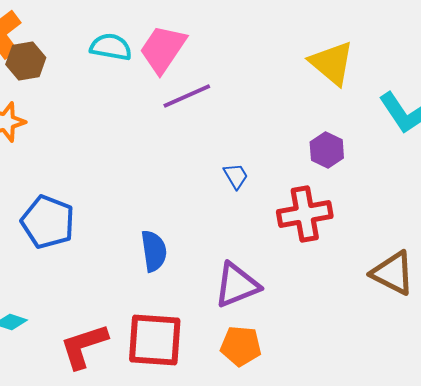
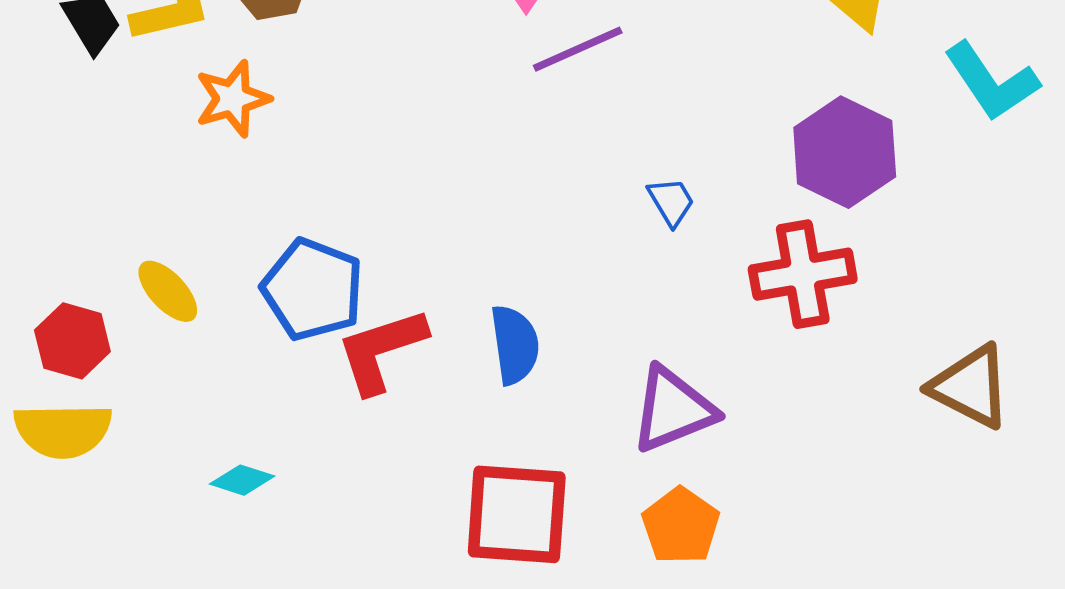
purple hexagon: (327, 150) -> (845, 152), size x1.6
red L-shape: (84, 346) -> (381, 350), moved
orange pentagon: (241, 346) -> (681, 526), turned 30

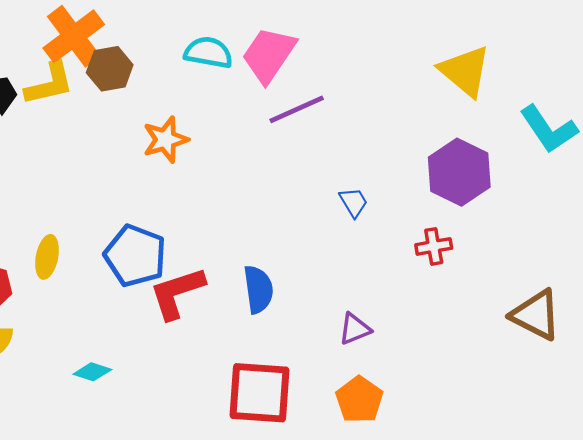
orange star: (233, 99) -> (165, 140), moved
red cross: (803, 274) -> (434, 246), size x0.6
yellow ellipse: (168, 291) -> (47, 257), turned 54
purple triangle: (673, 409) -> (355, 329), size x0.6

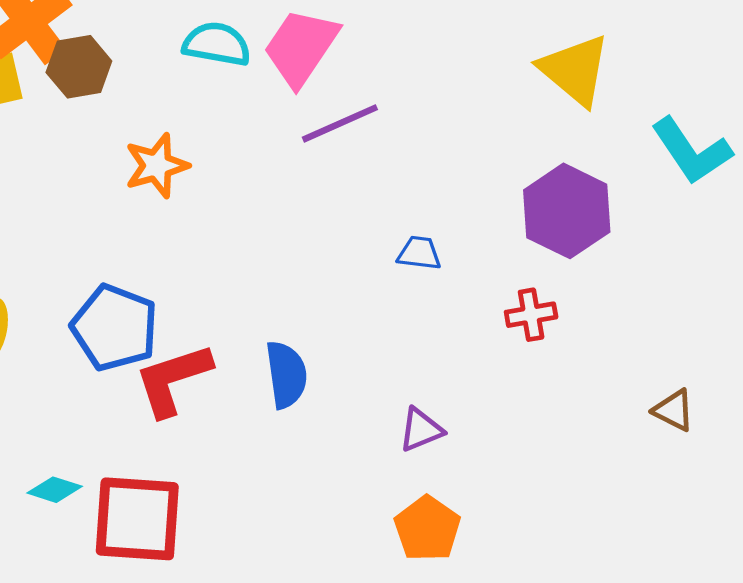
blue trapezoid: (354, 202) -> (419, 253), turned -52
brown triangle: (536, 315) -> (674, 410), size x0.6
red square: (259, 393) -> (137, 519), moved

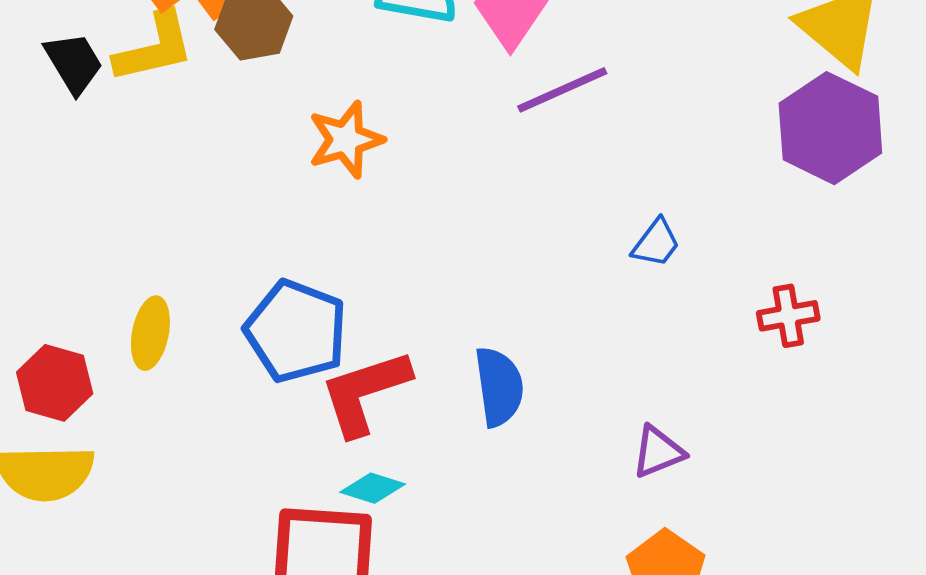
purple hexagon: (567, 211) -> (830, 128), moved
blue trapezoid: (419, 253) -> (656, 243), turned 120
cyan diamond: (55, 490) -> (373, 488), moved

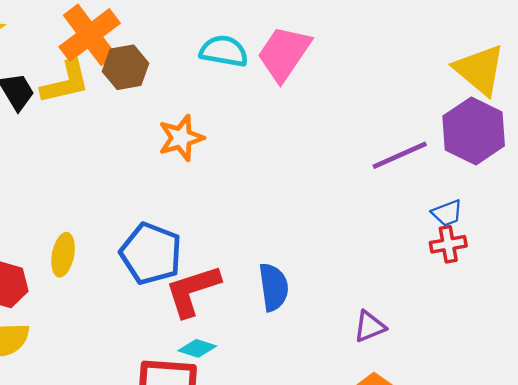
purple line: (562, 90) -> (400, 155), moved
blue trapezoid: (656, 243) -> (447, 213), moved, turned 32

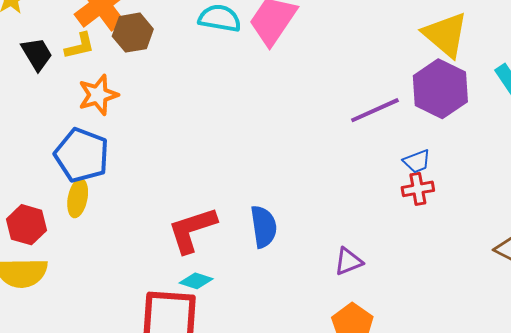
yellow L-shape: (65, 82) -> (80, 46), size x0.7
orange star: (181, 138) -> (98, 95), moved
blue pentagon: (151, 254) -> (82, 155), moved

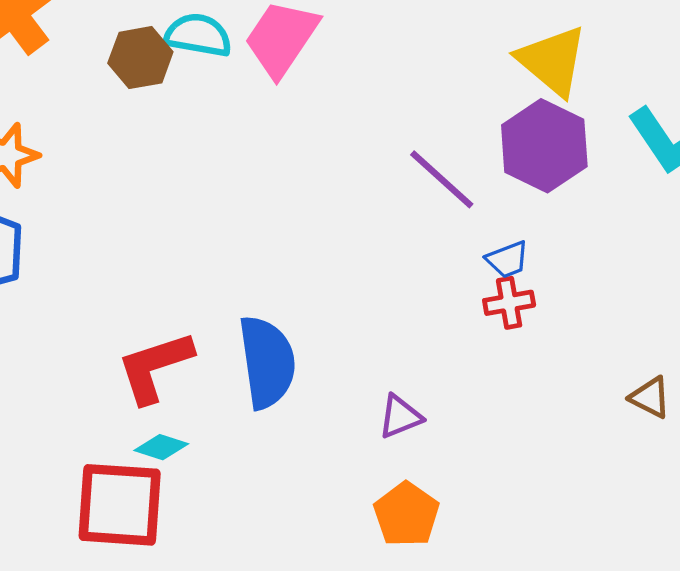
brown hexagon: (133, 33) -> (140, 58), moved
purple line: (375, 110) -> (442, 179), turned 66
blue semicircle: (264, 227) -> (267, 362), size x1.4

